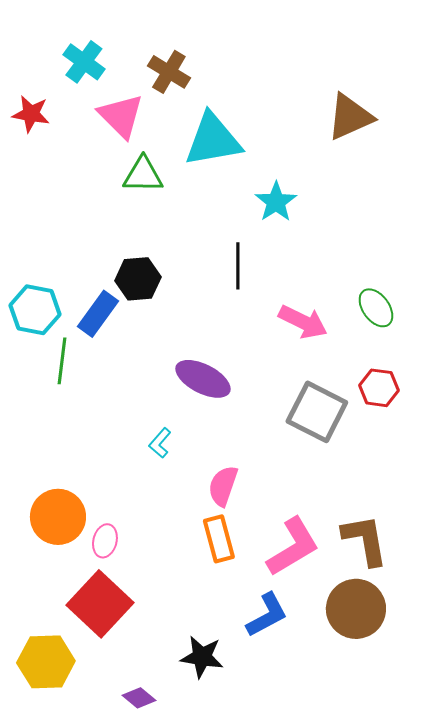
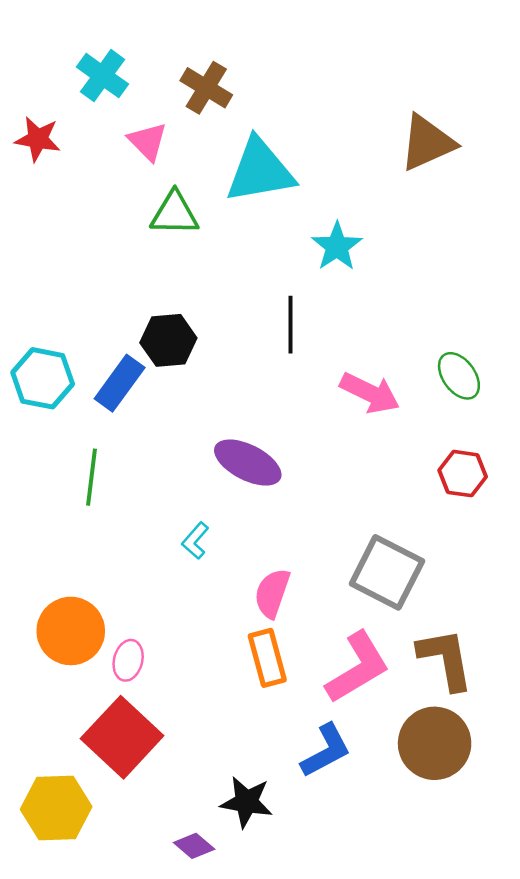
pink triangle: (121, 116) -> (148, 141), size x0.7
green line: (62, 361) -> (92, 477), moved
gray square: (317, 412) -> (387, 572), moved
purple diamond: (139, 698) -> (194, 846), moved

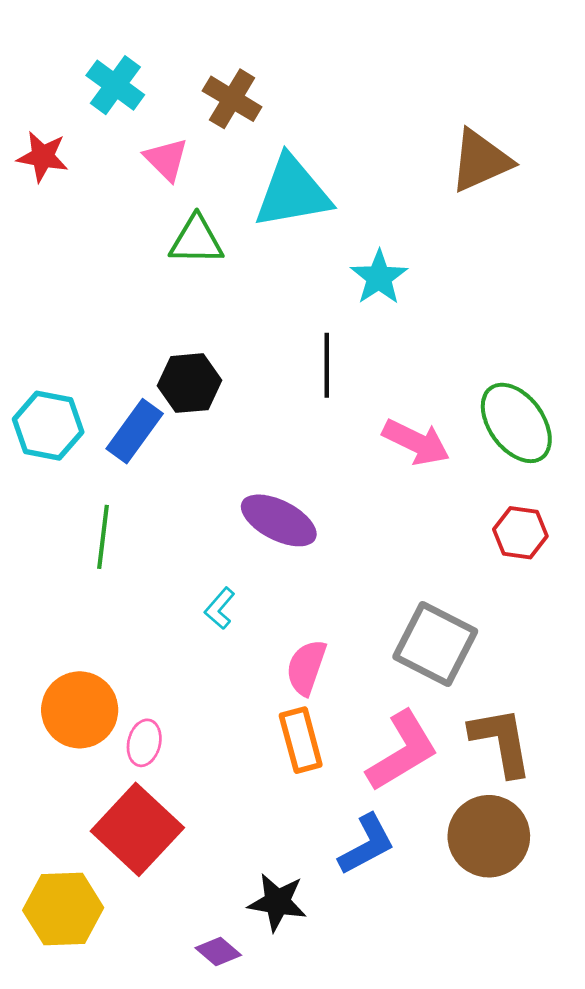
green ellipse: (459, 376) -> (516, 423), size x1.5

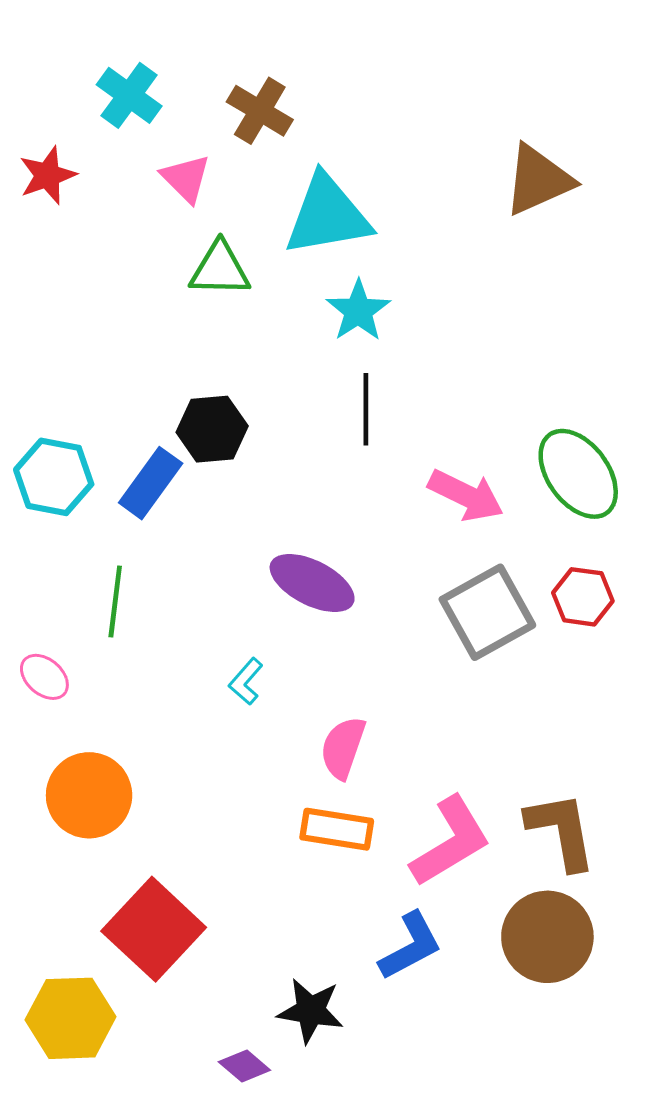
red star: (43, 157) -> (47, 175), turned -30
cyan star: (379, 277) -> (358, 311), moved
gray square: (435, 644) -> (487, 612), moved, turned 34
orange rectangle: (301, 740) -> (337, 829), turned -66
pink ellipse: (144, 743) -> (44, 677), moved, turned -63

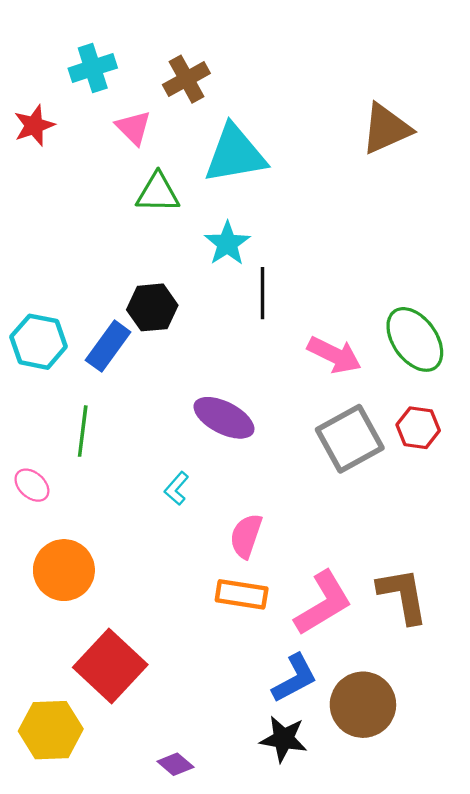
cyan cross: (129, 95) -> (93, 68), turned 36
brown cross: (260, 111) -> (186, 79), turned 30
cyan star: (358, 311) -> (227, 243), moved
brown circle: (547, 937) -> (363, 705), moved
black star: (311, 1011) -> (284, 739), moved

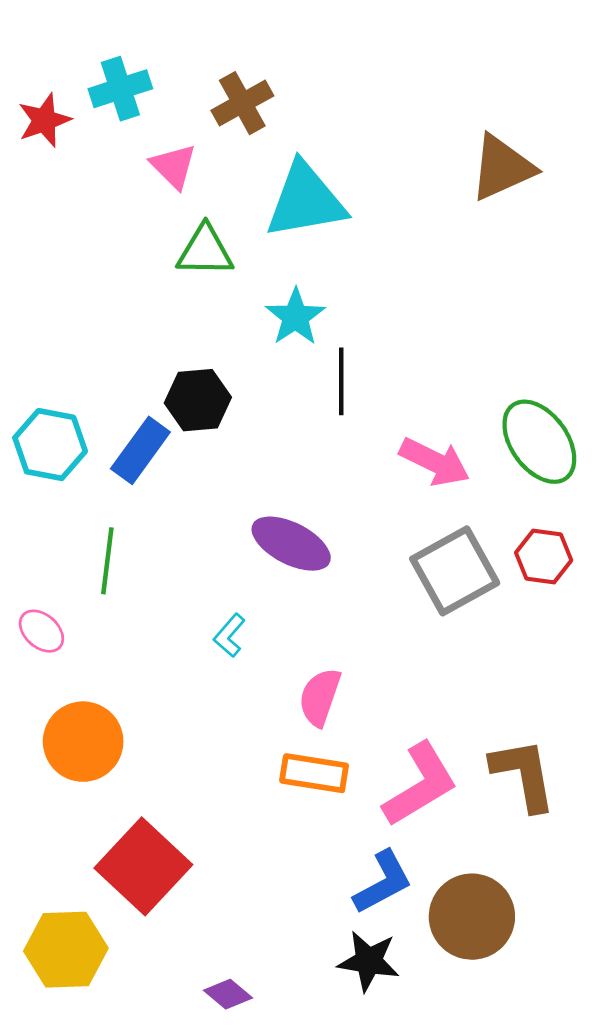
red star: (34, 125) -> (44, 120), moved

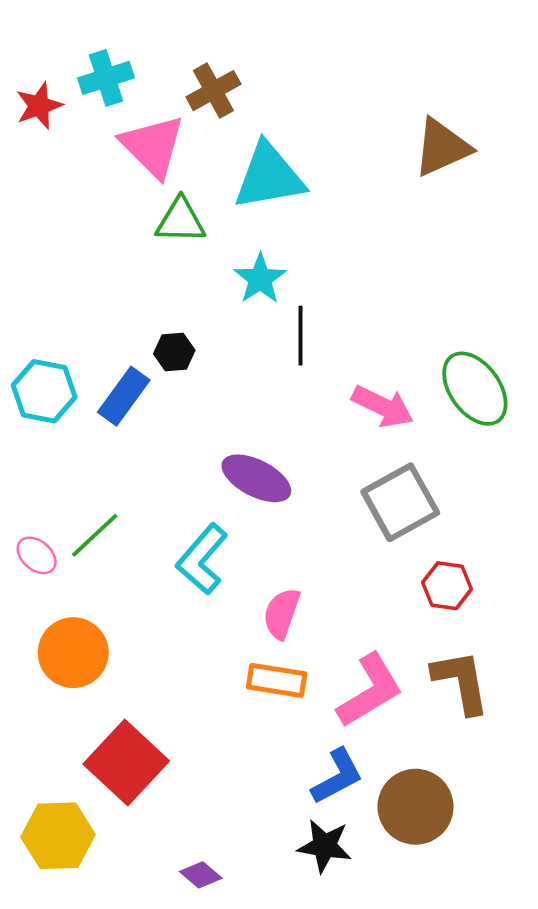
pink triangle: (173, 166) -> (153, 146), size x1.6
black hexagon: (198, 400) -> (174, 352), size x0.7
red hexagon: (544, 556) -> (447, 586), moved
green line: (107, 561) -> (95, 535), moved, turned 40
cyan L-shape: (229, 635) -> (202, 559), size x1.8

